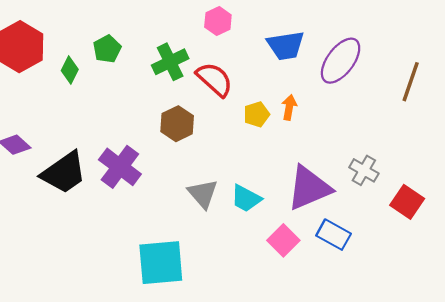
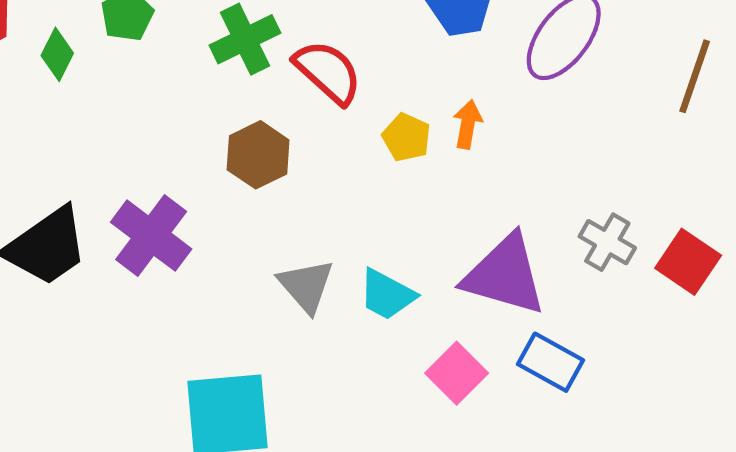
yellow pentagon: (257, 114) -> (407, 137), turned -30
purple triangle: (309, 188) -> (505, 275), turned 39
red square: (407, 202) -> (688, 262), moved

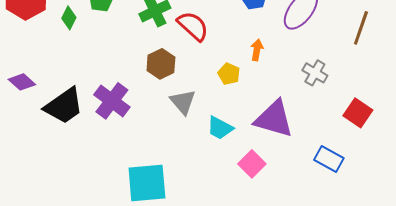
yellow pentagon: (407, 137) -> (229, 74), moved
gray cross: (607, 242) -> (315, 73), moved
gray triangle: (306, 286) -> (183, 102), moved
blue rectangle: (551, 362) -> (329, 159), moved

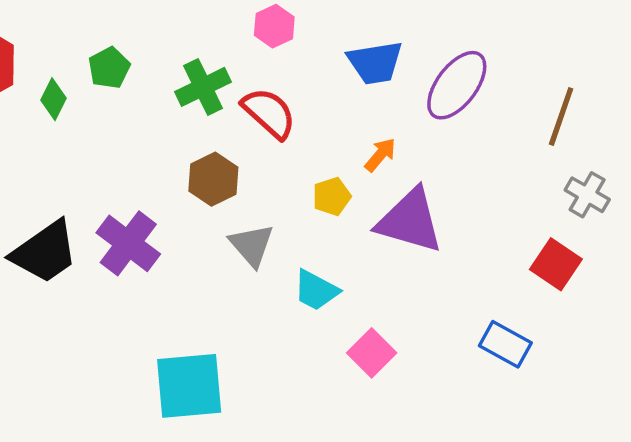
orange arrow: (257, 50) -> (380, 155), turned 30
gray cross: (315, 73) -> (587, 195), moved
yellow pentagon: (229, 74) -> (332, 196), turned 30
purple triangle: (274, 119) -> (410, 221), moved

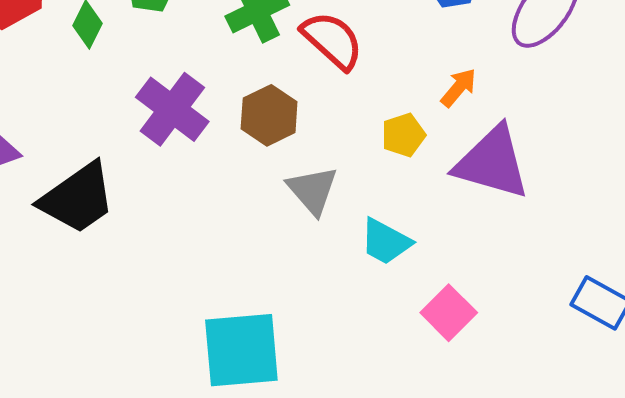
purple cross: (128, 243) -> (172, 109), moved

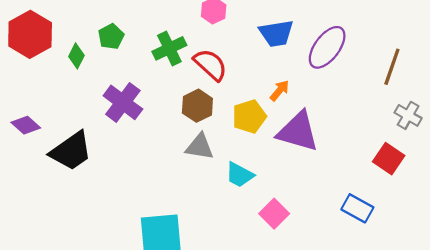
brown hexagon: (269, 115) -> (197, 106), moved
yellow pentagon: (403, 135) -> (249, 116), size x1.4
gray triangle: (313, 190) -> (200, 147), turned -40

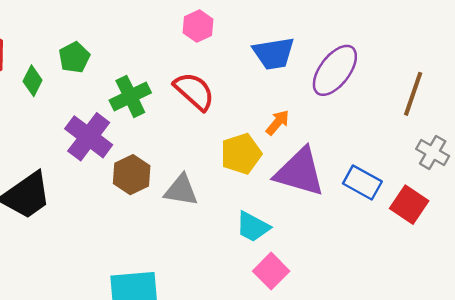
green cross: (169, 48) -> (130, 96), moved
brown hexagon: (197, 106) -> (132, 175), moved
cyan trapezoid: (240, 175) -> (253, 227), moved
blue rectangle: (357, 208) -> (362, 182), moved

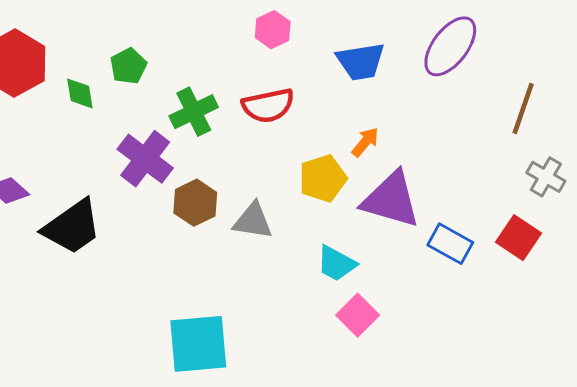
purple ellipse: (335, 70) -> (450, 46), moved
green diamond: (33, 81) -> (80, 93), turned -36
red semicircle: (194, 91) -> (268, 106), turned 126
blue rectangle: (362, 182) -> (450, 244), moved

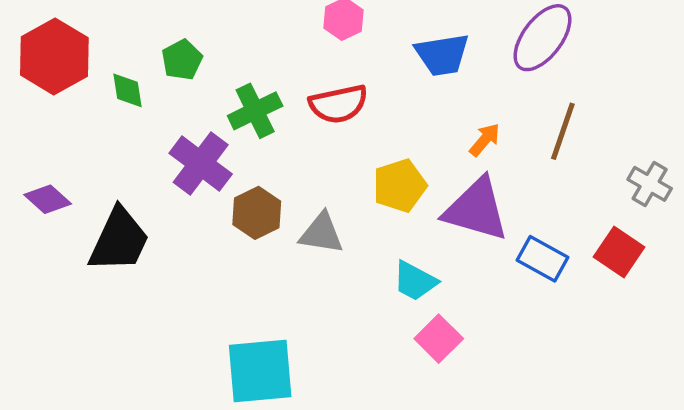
brown line: (523, 109) -> (563, 131), moved
orange arrow: (365, 142) -> (485, 140), moved
black trapezoid: (72, 227) -> (119, 240), turned -30

